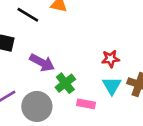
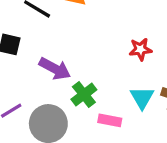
red star: (110, 59) -> (140, 49), moved

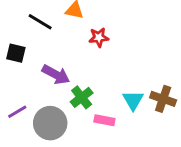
red star: (140, 49) -> (99, 37), moved

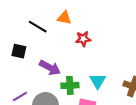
green cross: (82, 97) -> (70, 85), turned 35
cyan triangle: (133, 100) -> (98, 81), moved

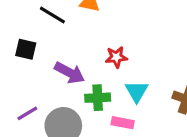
red star: (83, 39) -> (116, 57), moved

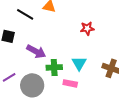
red star: (116, 57) -> (87, 28), moved

